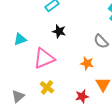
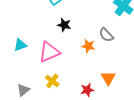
cyan triangle: (20, 39) -> (20, 45), moved
orange star: (87, 63) -> (88, 46), moved

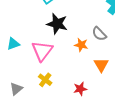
black star: (64, 25) -> (57, 24), size x1.5
pink triangle: (49, 52) -> (42, 51), turned -30
orange triangle: (108, 78) -> (101, 65), moved

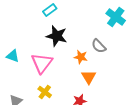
cyan triangle: (13, 44) -> (13, 56), turned 40
orange triangle: (101, 65) -> (89, 77), moved

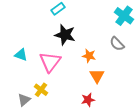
gray semicircle: (99, 46) -> (117, 44), moved
yellow cross: (45, 92) -> (41, 90), moved

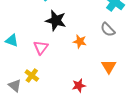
pink triangle: (50, 62) -> (41, 48), size x0.7
orange triangle: (97, 76) -> (109, 66), moved
gray triangle: (24, 100) -> (15, 86), turned -40

